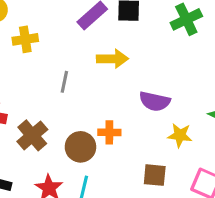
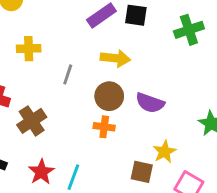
yellow cross: (25, 39) -> (29, 49), moved
yellow star: (180, 135) -> (164, 152), moved, turned 30
brown circle: (80, 147) -> (109, 96), moved

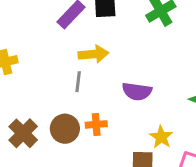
gray line: (68, 74) -> (78, 82), moved
brown circle: (109, 96) -> (65, 129), moved

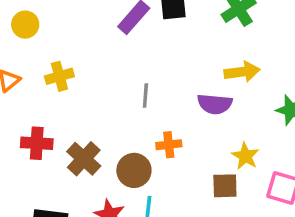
yellow arrow: (94, 54) -> (242, 72), moved
brown circle: (65, 129) -> (134, 170), moved

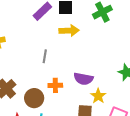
yellow arrow: (242, 72) -> (69, 31), moved
purple semicircle: (215, 104) -> (83, 79), moved

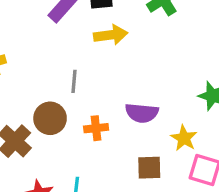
yellow star: (98, 96) -> (184, 138), moved
brown circle: (34, 98) -> (50, 118), moved

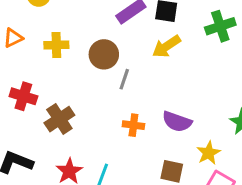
yellow arrow: (111, 35) -> (166, 46), turned 140
brown circle: (50, 118) -> (104, 54), moved

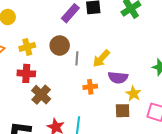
yellow arrow: (166, 46) -> (101, 59), moved
red cross: (23, 96) -> (26, 73), moved
yellow star: (209, 153) -> (133, 94), moved

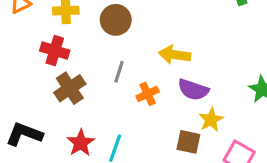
gray line: (77, 58) -> (119, 72), moved
yellow arrow: (101, 59) -> (175, 55), turned 42
orange cross: (90, 87) -> (148, 94), turned -32

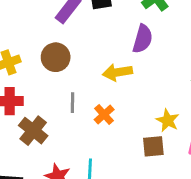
purple semicircle: (193, 90) -> (143, 39), moved, turned -76

